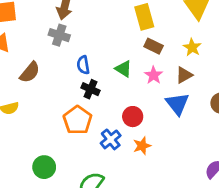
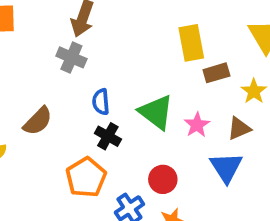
brown rectangle: (154, 46) -> (216, 73), moved, turned -48
green triangle: (123, 69) -> (156, 112), size x1.5
brown semicircle: (30, 72) -> (38, 121), moved

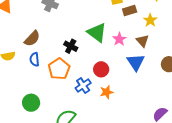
blue semicircle: (101, 102) -> (34, 59), moved
brown triangle: (239, 128) -> (142, 41), turned -48

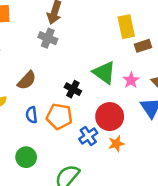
blue semicircle: (34, 59) -> (32, 115), moved
orange pentagon: (59, 69) -> (59, 116), turned -30
red circle: (101, 69) -> (110, 117), size x1.5

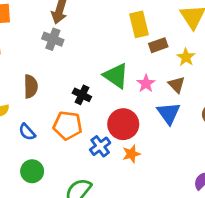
brown semicircle: (27, 80) -> (31, 86), turned -42
blue semicircle: (32, 115) -> (27, 132), moved, turned -35

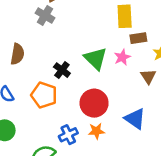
pink star: (146, 84) -> (122, 57), moved
blue triangle: (169, 113) -> (135, 119), moved, turned -30
blue cross: (100, 146) -> (68, 135), moved

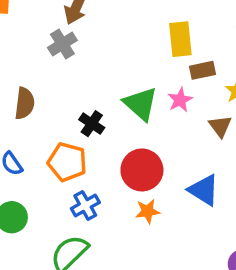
gray cross: (45, 15) -> (62, 44), turned 30
blue cross: (68, 135) -> (85, 205), moved

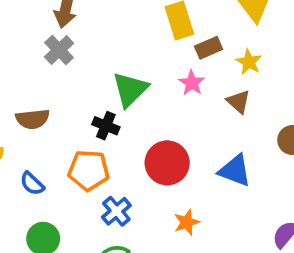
brown semicircle: (25, 103) -> (33, 119), turned 88
green triangle: (141, 104) -> (130, 89), moved, turned 45
orange star: (148, 211) -> (187, 222), moved

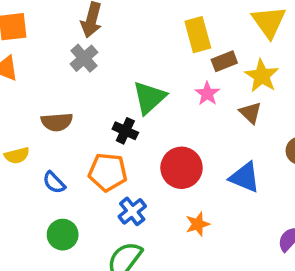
yellow star: (249, 62) -> (262, 76), size x1.4

